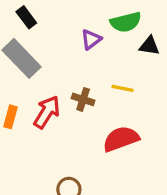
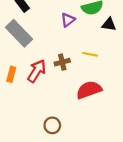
brown cross: (83, 99) -> (62, 62), turned -32

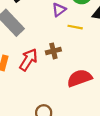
yellow line: (90, 54) -> (75, 27), moved

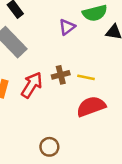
yellow line: (75, 27) -> (86, 77), moved

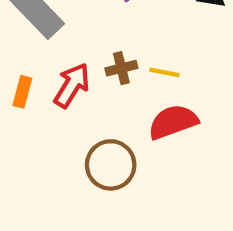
brown circle: (49, 147) -> (111, 165), moved, size x1.5

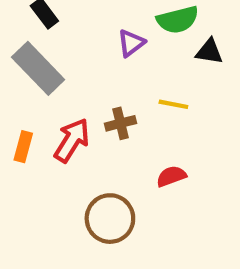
yellow line: (164, 72) -> (173, 104), moved
red semicircle: (173, 122) -> (171, 176), size x0.6

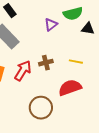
yellow line: (173, 104) -> (76, 62), moved
red semicircle: (171, 176) -> (70, 88), size x1.6

